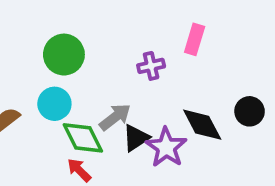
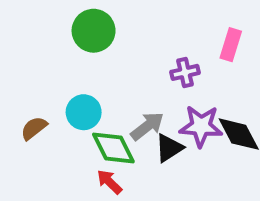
green circle: (64, 55) -> (94, 31), moved
purple star: (166, 147) -> (201, 126), moved, turned -30

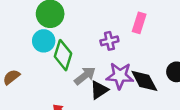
cyan circle: (84, 112) -> (44, 41), moved
green diamond: (113, 148) -> (63, 55), moved, turned 44

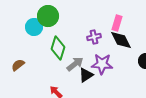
cyan circle: (44, 41) -> (34, 27), moved
black diamond: (144, 81) -> (121, 40), moved

